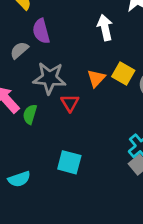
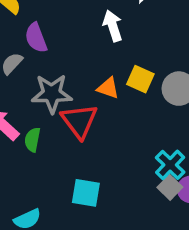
orange triangle: (96, 78) -> (108, 88), turned -48
red triangle: (70, 103) -> (79, 121), size x1.6

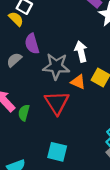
white arrow: (113, 26) -> (81, 52), moved
gray star: (52, 94) -> (56, 66), moved

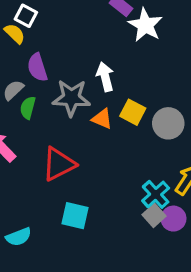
red triangle: (57, 103) -> (59, 164), moved, turned 36
green semicircle: (24, 113) -> (28, 108), moved

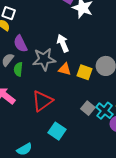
yellow square: (133, 112) -> (84, 72), moved
gray square: (154, 215) -> (88, 108), moved
cyan square: (75, 216) -> (57, 131), turned 30

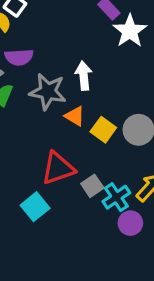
purple semicircle: (20, 44) -> (19, 57), turned -84
red triangle: (42, 101) -> (58, 168), moved

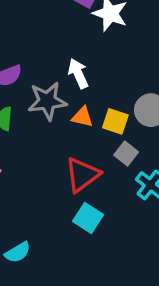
gray square: (92, 186) -> (126, 154), moved
cyan square: (35, 207) -> (88, 218), moved

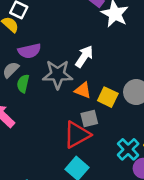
white arrow: (78, 74) -> (84, 57), turned 50
gray square: (126, 154) -> (89, 119), moved, turned 30

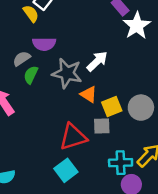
yellow square: (108, 97) -> (112, 106), turned 30
gray square: (89, 119) -> (102, 126), moved
cyan cross: (128, 149) -> (121, 163), turned 30

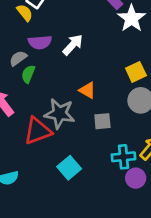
white arrow: (97, 61) -> (73, 45), moved
gray star: (67, 73) -> (59, 114), moved
yellow square: (112, 106) -> (136, 72), moved
red triangle: (73, 137) -> (38, 131), moved

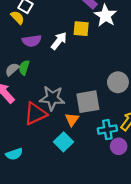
gray semicircle: (18, 58) -> (12, 69), moved
yellow square: (136, 72) -> (81, 29), moved, turned 35
orange triangle: (87, 90) -> (72, 119), moved, turned 40
gray square: (102, 121) -> (88, 102), size x1.6

